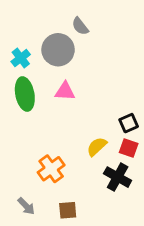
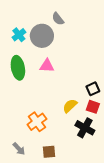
cyan cross: (21, 58) -> (19, 35), moved

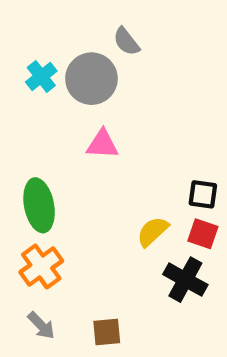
green ellipse: (18, 68) -> (39, 205), moved
black square: (93, 89) -> (203, 194), turned 32
orange cross: (37, 122) -> (41, 266), moved

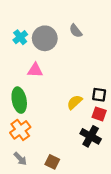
gray semicircle: (126, 42) -> (76, 31), moved
pink triangle: (102, 144) -> (35, 70), moved
yellow semicircle: (153, 232) -> (75, 102), moved
brown square: (107, 332) -> (52, 162), turned 32

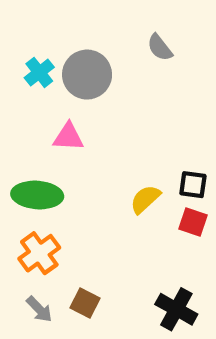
gray semicircle: (76, 31) -> (160, 48), moved
green ellipse: (19, 100) -> (37, 195), turned -75
black cross: (91, 136) -> (176, 309), moved
brown square: (52, 162) -> (85, 303), moved

